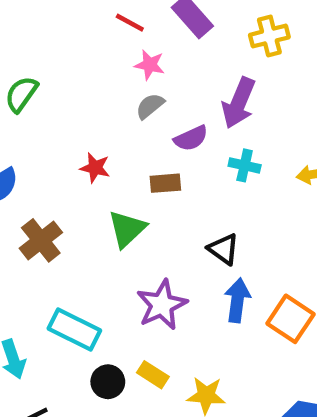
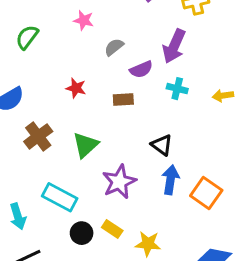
pink star: (150, 65) -> (84, 20), moved
green triangle: (127, 229) -> (85, 145), moved

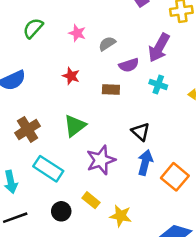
pink star: (84, 20) -> (77, 33), moved
brown cross: (38, 136) -> (28, 129), moved
black circle: (82, 233) -> (61, 211), moved

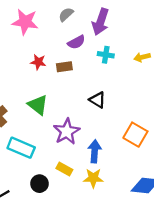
pink star: (77, 33) -> (25, 22), size x1.6
gray semicircle: (107, 44) -> (66, 14), moved
red star: (71, 76) -> (38, 62), moved
green triangle: (75, 126) -> (38, 105), turned -35
blue arrow: (145, 163) -> (95, 151), moved

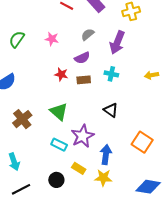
pink star: (25, 22) -> (52, 39), size x0.6
purple semicircle: (76, 42) -> (82, 58), moved
cyan cross: (106, 55) -> (111, 74), moved
cyan rectangle: (21, 148) -> (59, 145), moved, size x0.7

